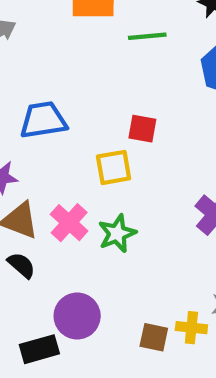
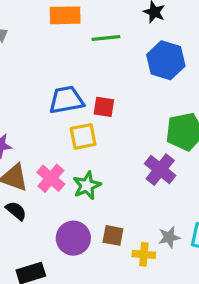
blue trapezoid: (43, 120) -> (66, 100), moved
purple circle: (77, 316) -> (73, 238), moved
brown square: (154, 337) -> (113, 235), moved

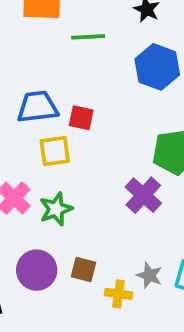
gray star: (169, 237) -> (149, 275), turned 30

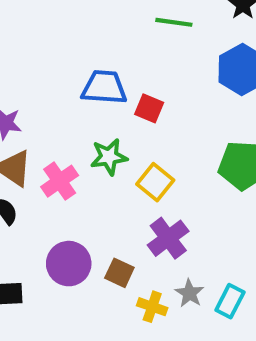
yellow square: (55, 151) -> (155, 182), moved, turned 36
purple cross: (143, 195) -> (168, 238), moved
green star: (56, 209) -> (109, 157), moved

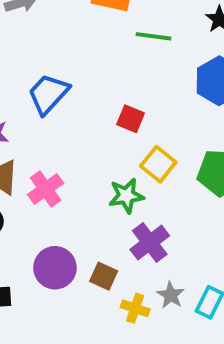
blue trapezoid: (104, 87) -> (48, 94), moved, turned -51
green star: (109, 157) -> (126, 196), moved
yellow square: (155, 182) -> (158, 164), moved

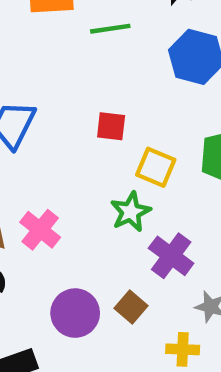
brown square: (104, 276) -> (131, 307), turned 32
yellow cross: (135, 308) -> (183, 349), moved

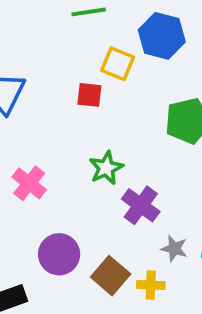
yellow square: (156, 167) -> (118, 64), moved
brown square: (131, 307) -> (111, 276), moved, size x1.4

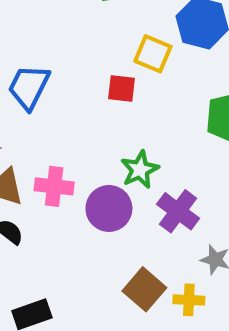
pink cross: (29, 183) -> (54, 186), turned -32
purple circle: (59, 254) -> (109, 208), moved

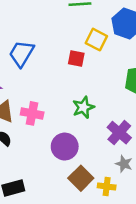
purple circle: (109, 208) -> (65, 147), moved
purple cross: (178, 211) -> (119, 133), moved

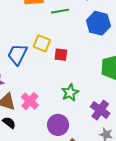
yellow square: (96, 40) -> (42, 43), moved
pink cross: (32, 113) -> (30, 101), turned 36

